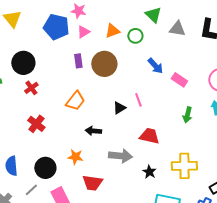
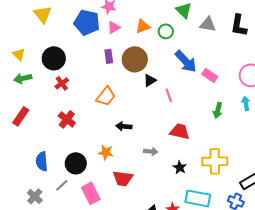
blue arrow: (155, 66) -> (186, 61), size x1.4
black triangle: (119, 108) -> (150, 80), moved
gray arrow: (120, 156) -> (151, 151), size x0.6

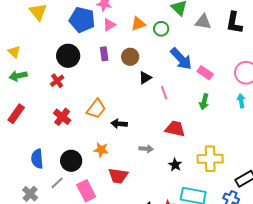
black circle: (54, 58) -> (68, 56), moved
brown circle: (135, 59) -> (130, 57), size x0.7
orange trapezoid: (106, 96) -> (96, 109), moved
green arrow: (218, 110) -> (204, 102), moved

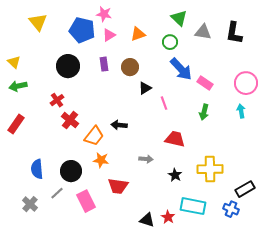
green circle: (161, 29) -> (170, 42), moved
red cross: (57, 81) -> (57, 100), moved
orange trapezoid: (96, 109) -> (94, 136), moved
red cross: (62, 117) -> (70, 120), moved
black arrow: (119, 124) -> (119, 125), moved

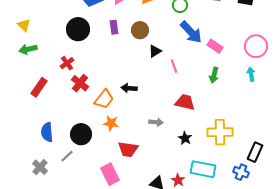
red rectangle: (16, 124) -> (39, 87), moved
black rectangle: (245, 189) -> (255, 152), turned -36
pink rectangle: (86, 201) -> (110, 174), moved

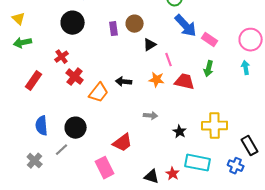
purple rectangle: (114, 27) -> (114, 29), moved
red trapezoid: (185, 102) -> (185, 82), moved
orange star: (111, 123) -> (157, 80), moved
red trapezoid: (128, 149) -> (123, 143), turned -45
black rectangle: (255, 152) -> (250, 146), turned -54

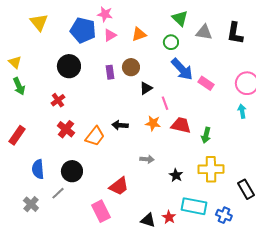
green arrow: (23, 43) -> (19, 86), turned -102
green arrow: (209, 69) -> (206, 135), moved
red cross: (75, 77) -> (66, 129), moved
red rectangle: (34, 81) -> (17, 135), moved
blue cross: (236, 166) -> (224, 215), moved

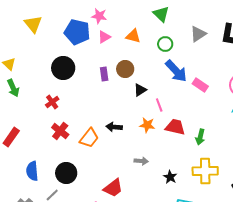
green triangle: (180, 18) -> (161, 14), moved
gray triangle: (204, 32) -> (198, 34), turned -42
orange triangle: (139, 34) -> (133, 36), turned 35

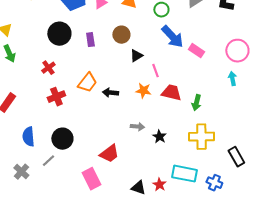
purple rectangle: (104, 74) -> (90, 40), moved
red cross: (60, 131) -> (56, 97), turned 30
orange trapezoid: (89, 138) -> (87, 83), moved
black star: (170, 177) -> (159, 137), moved

